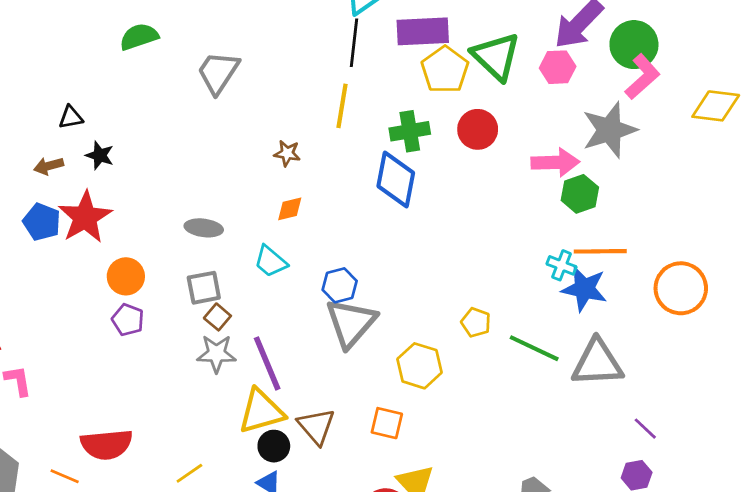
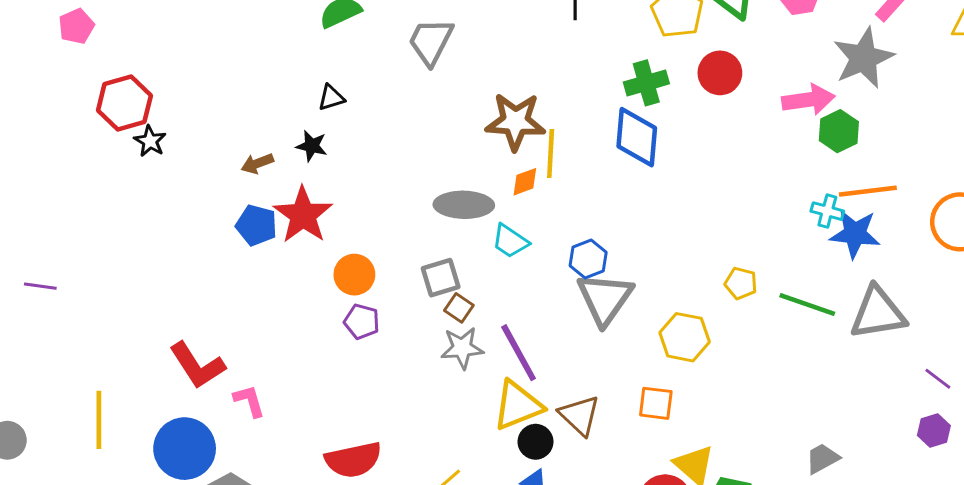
yellow line: (342, 106) -> (551, 154), moved
black triangle: (71, 117) -> (331, 98), moved
brown star: (287, 153) -> (515, 121), size x2.0
gray ellipse: (204, 228) -> (464, 205), moved, size x1.4

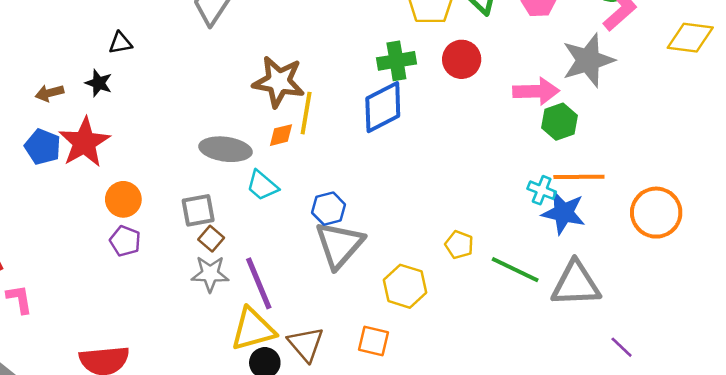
blue diamond: (637, 137) -> (383, 107), turned 52

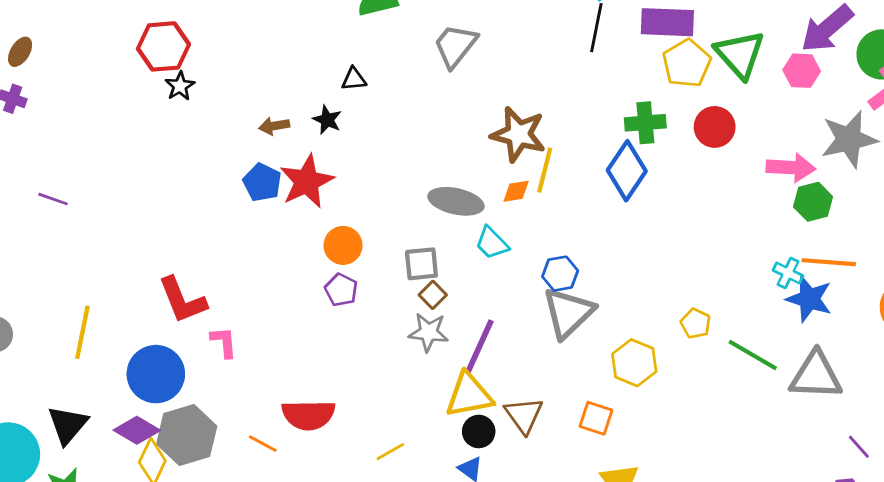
blue diamond: (383, 107) -> (627, 171), turned -34
purple line: (259, 283) -> (479, 347), turned 42

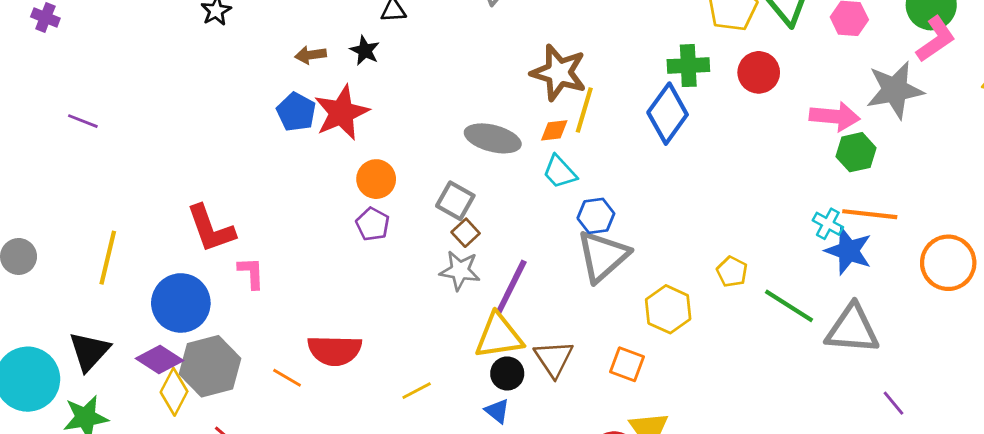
cyan trapezoid: (492, 243) -> (560, 172), moved
gray square: (421, 264) -> (455, 201), turned 33

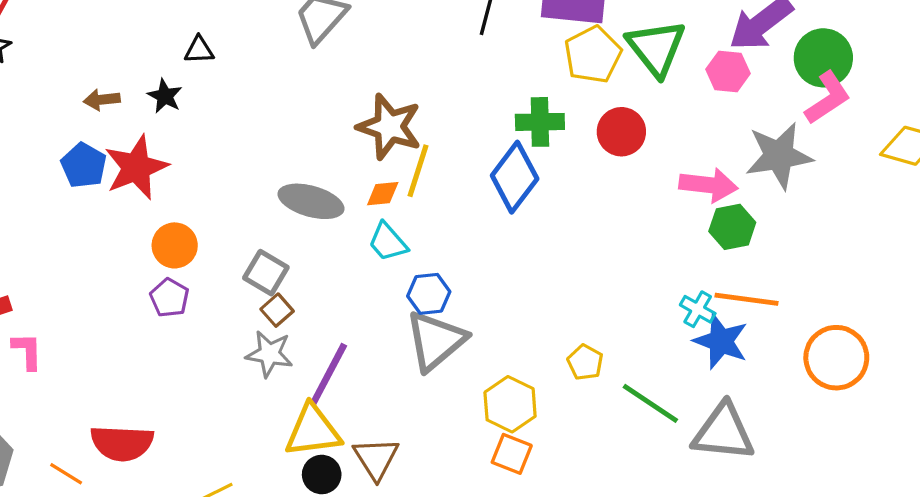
orange square: (627, 364) -> (512, 454), moved

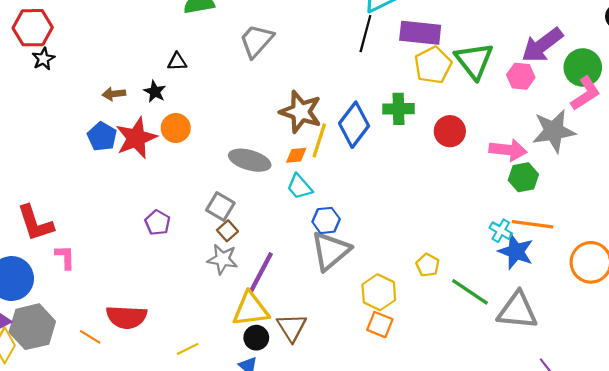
red circle: (621, 132) -> (450, 131), moved
blue diamond: (515, 177) -> (354, 125), moved
orange circle: (175, 245) -> (176, 128), moved

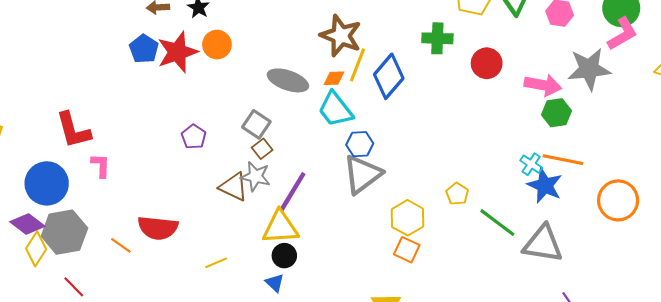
blue diamond: (354, 125) -> (389, 76), moved
cyan trapezoid: (299, 187) -> (335, 109), size x1.4
brown triangle: (292, 327) -> (234, 187), moved, turned -36

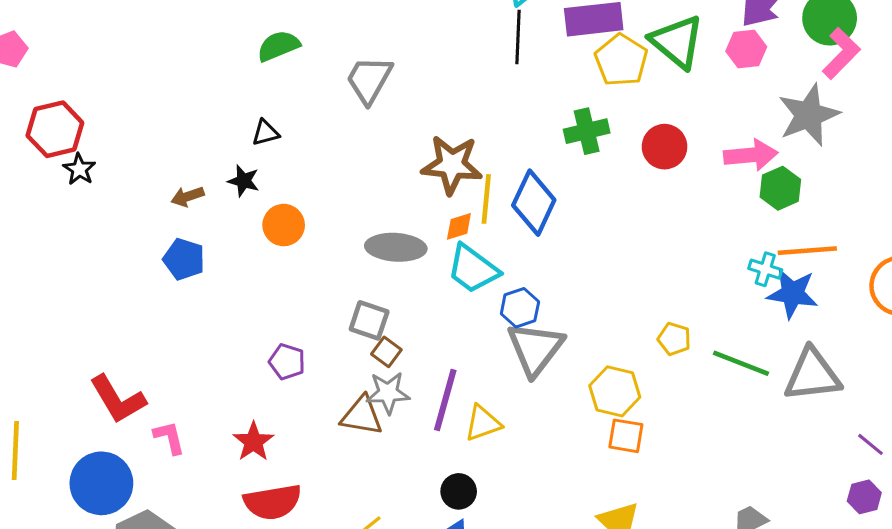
red star: (177, 52) -> (253, 442), moved, size x0.7
yellow triangle: (280, 227) -> (483, 423), moved, size x0.7

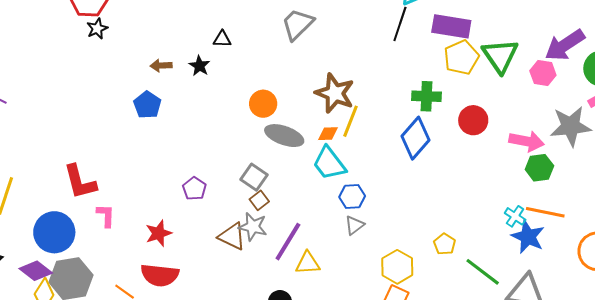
blue diamond: (534, 203) -> (416, 138), moved
orange circle: (284, 225) -> (263, 104), moved
gray triangle: (535, 349) -> (354, 225), size x0.5

